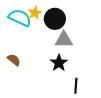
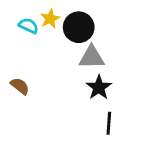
cyan semicircle: (20, 18) -> (29, 26), size x0.6
black star: (59, 63) -> (99, 87), moved

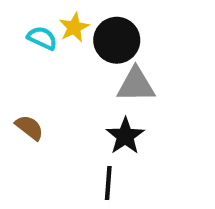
black star: (99, 87) -> (125, 136), moved
black line: (109, 123) -> (108, 183), moved

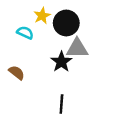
cyan semicircle: (42, 38) -> (25, 33), moved
black star: (125, 136) -> (61, 62), moved

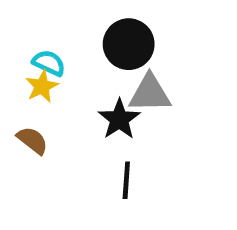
yellow star: (42, 16) -> (42, 86), moved
black line: (61, 104) -> (126, 180), moved

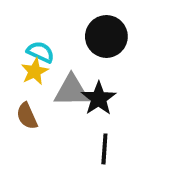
gray triangle: (150, 93) -> (71, 91), moved
brown semicircle: (32, 140) -> (27, 116), turned -152

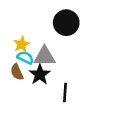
cyan semicircle: (40, 52) -> (25, 58), moved
black star: (99, 99) -> (40, 74), moved

